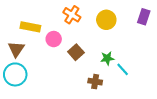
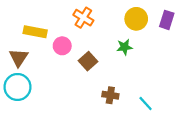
yellow circle: (106, 20) -> (136, 19), moved
green star: (107, 58) -> (124, 47), moved
cyan line: (123, 69) -> (146, 103), moved

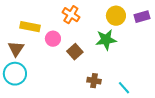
purple rectangle: (167, 20) -> (142, 17), turned 56
green star: (124, 47) -> (106, 40), size x1.5

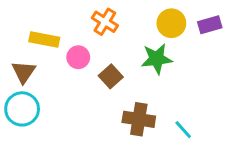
brown cross: (94, 81) -> (139, 119), size x1.5

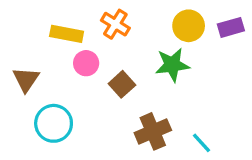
yellow rectangle: (44, 39) -> (67, 34), moved
cyan circle: (22, 109) -> (54, 123), moved
brown cross: (139, 119) -> (153, 131), turned -32

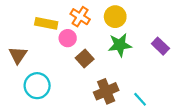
yellow circle: (189, 26) -> (115, 17), moved
purple rectangle: (231, 27) -> (160, 46), moved, turned 60
pink circle: (86, 63) -> (68, 38), moved

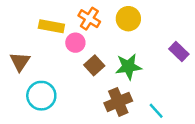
green star: (120, 45) -> (128, 67), moved

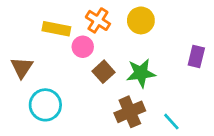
purple rectangle: (179, 51) -> (196, 56), turned 60

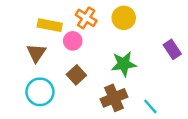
purple rectangle: (196, 56) -> (172, 49), turned -48
brown triangle: (22, 68) -> (36, 53), moved
brown square: (103, 72) -> (76, 75), moved

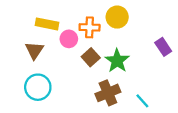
orange cross: (86, 18) -> (90, 27), moved, turned -30
green star: (124, 64) -> (117, 61), turned -30
brown square: (76, 75) -> (91, 57), moved

